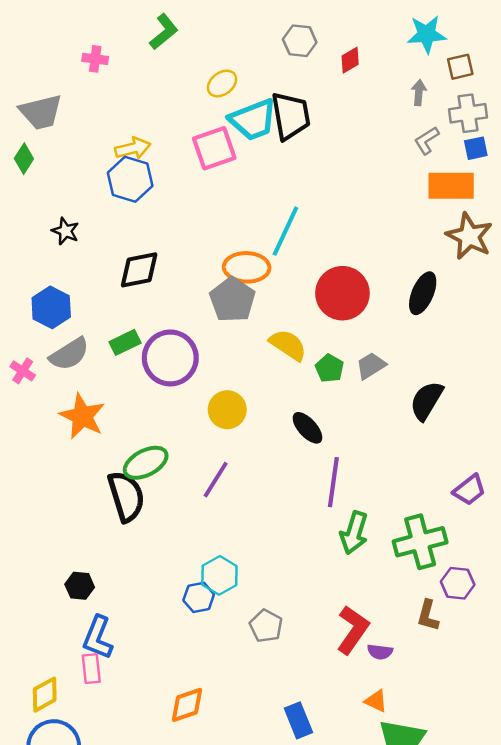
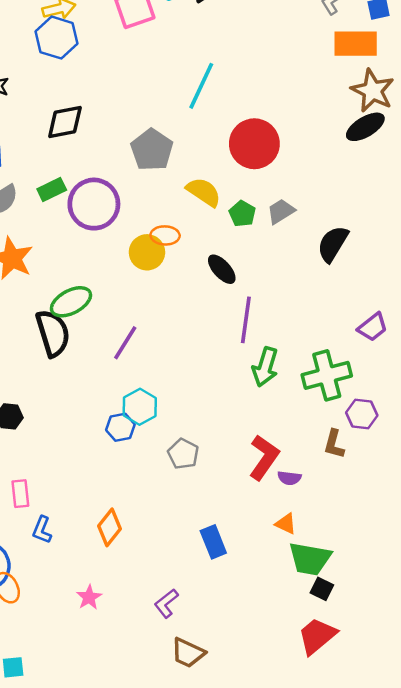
orange ellipse: (247, 267) -> (165, 235), moved, size x0.7
black ellipse: (423, 293) -> (365, 127), moved, turned 36
purple line: (216, 480) -> (125, 343), moved
blue L-shape: (98, 638) -> (42, 530), moved, size x0.7
orange diamond: (187, 705) -> (110, 527), turned -33

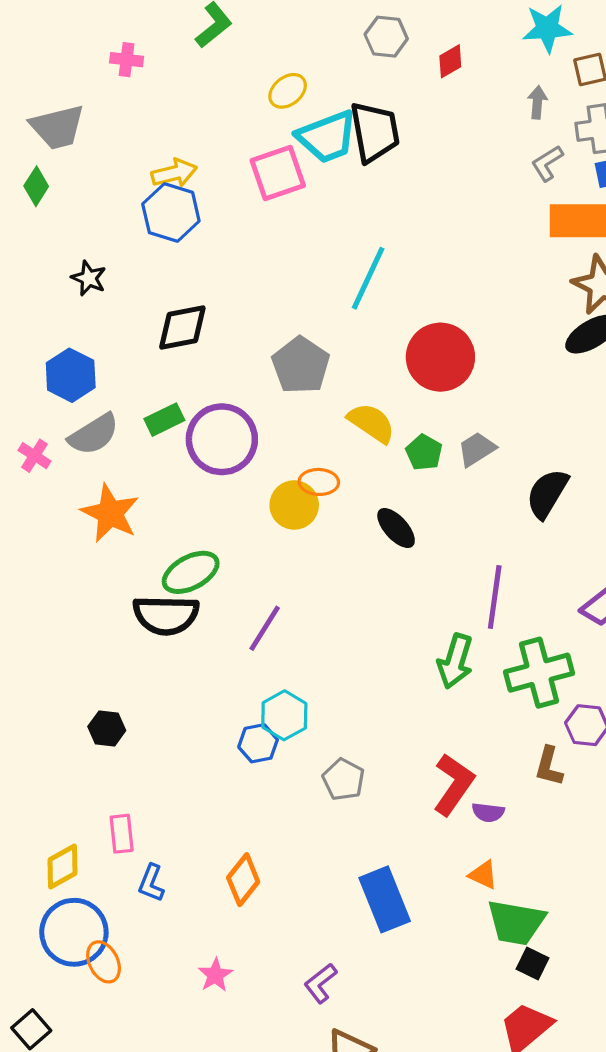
purple line: (246, 320) -> (495, 597), moved
black semicircle: (53, 333) -> (166, 615), turned 108
blue rectangle: (213, 542) -> (385, 899), size x1.4

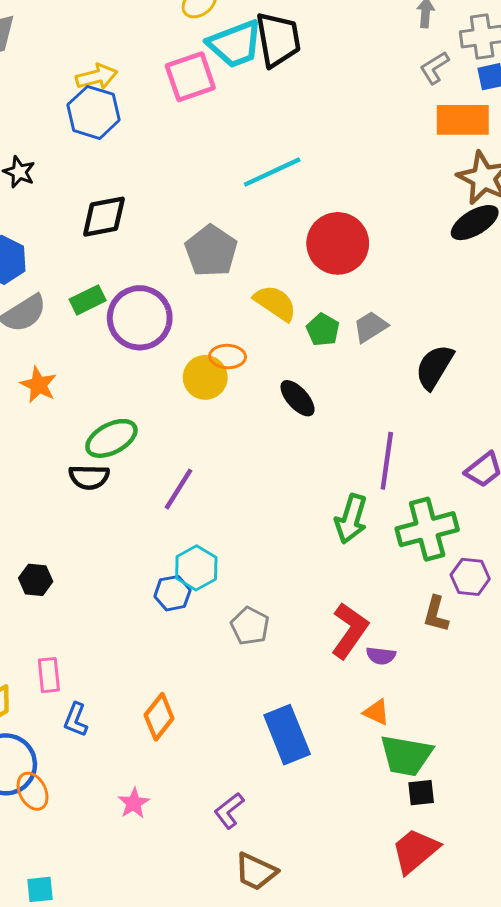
cyan line: (368, 278) -> (272, 172), turned 40
orange star: (110, 513) -> (38, 385), size x0.7
black semicircle: (166, 615) -> (89, 477), size x0.7
black square: (532, 964) -> (421, 793), turned -32

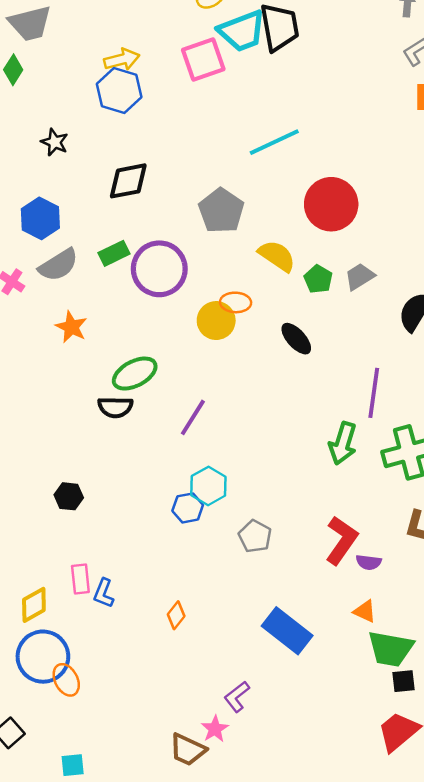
orange diamond: (159, 717) -> (176, 615), size x0.7
blue L-shape: (76, 720) -> (104, 593), moved
blue rectangle: (287, 735) -> (287, 631), turned -30
pink star: (134, 803) -> (215, 729), moved
brown trapezoid: (256, 872) -> (188, 750), moved

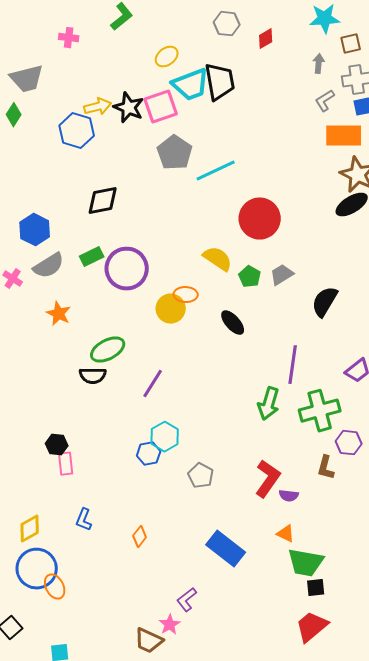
blue hexagon: (119, 90) -> (77, 131), moved
black star: (55, 142) -> (129, 108), moved, size x1.4
gray pentagon: (221, 211) -> (175, 153), moved
pink rectangle: (80, 579) -> (66, 464), moved

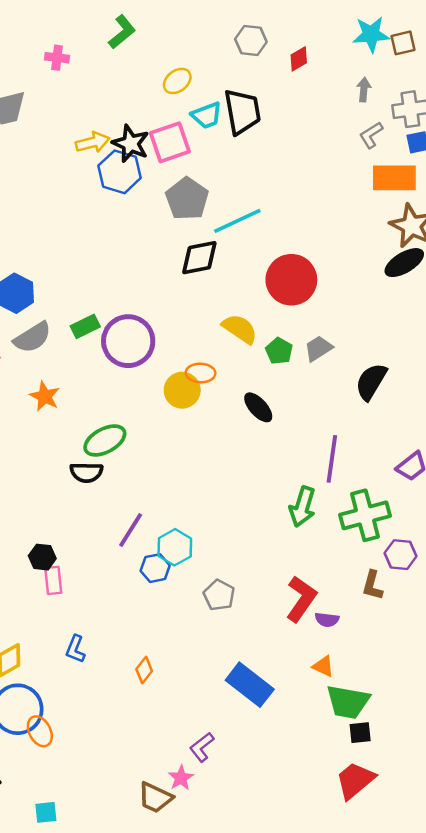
brown square: (351, 44) -> (403, 43), moved
cyan trapezoid: (191, 85) -> (207, 115), size x0.7
blue hexagon: (77, 131) -> (120, 172), moved
black diamond: (103, 201) -> (199, 258), moved
purple line: (153, 384) -> (131, 530), moved

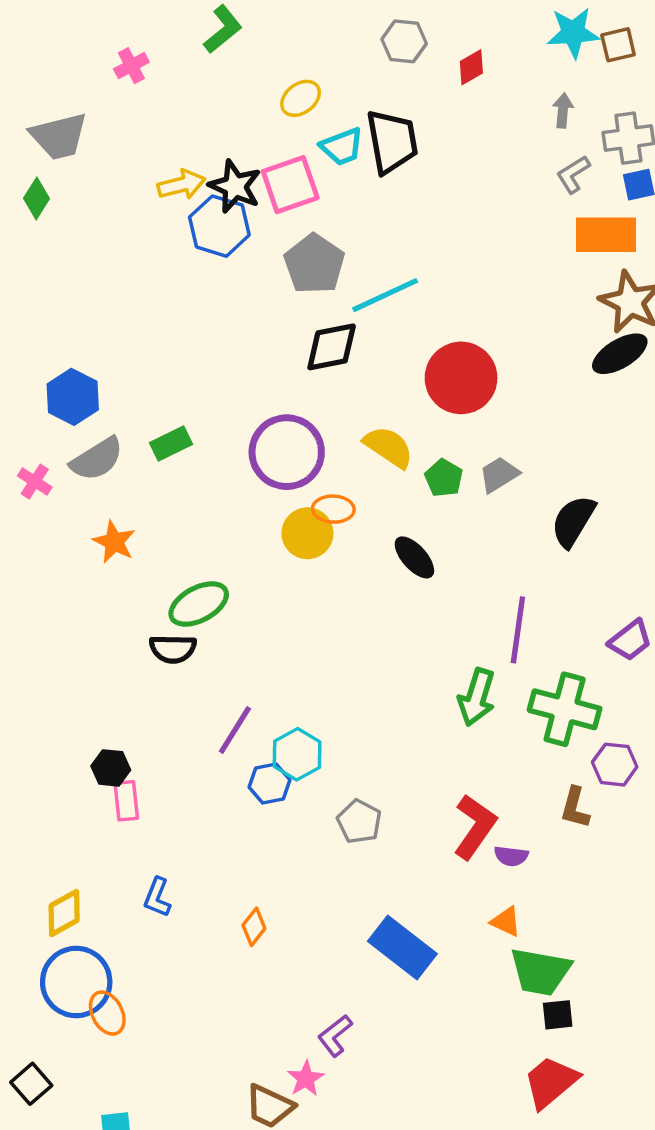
pink cross: (57, 58) -> (131, 66), turned -35
purple circle: (128, 341) -> (287, 452), moved
green cross: (365, 515) -> (565, 709), turned 30

